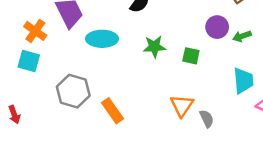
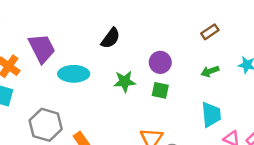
purple circle: (217, 27) -> (160, 62), moved

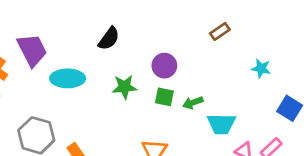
green arrow: (210, 71) -> (193, 103), moved
cyan trapezoid: (211, 115) -> (221, 124), turned 96

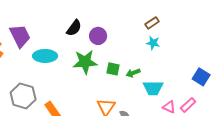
purple circle: (164, 66) -> (98, 36), moved
cyan star: (261, 68) -> (153, 43), moved
green star: (125, 87) -> (85, 62), size x1.4

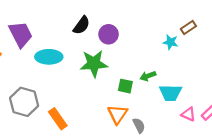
brown rectangle: (152, 23) -> (188, 28), moved
green square: (113, 69) -> (125, 86), moved

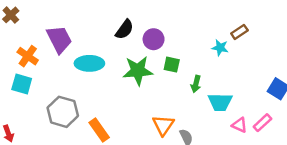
green arrow: (148, 76) -> (196, 84), turned -56
green square: (125, 86) -> (172, 65), moved

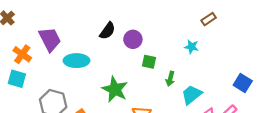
brown rectangle: (239, 32) -> (209, 19), moved
green star: (138, 71) -> (115, 89), moved, turned 30
cyan trapezoid: (220, 102) -> (192, 95), turned 140

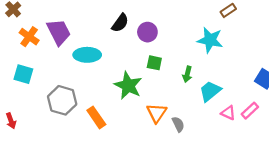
cyan star: (192, 47) -> (210, 40), size x1.6
orange cross: (22, 54) -> (29, 37), moved
green square: (149, 62) -> (154, 63), moved

